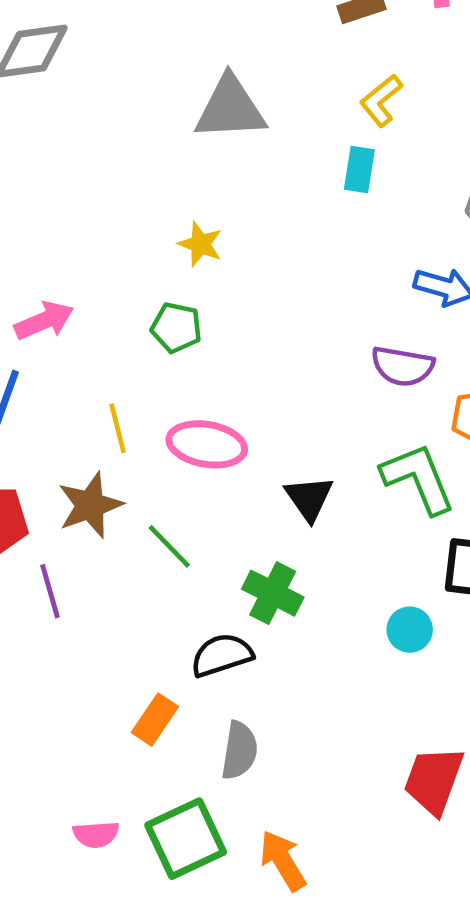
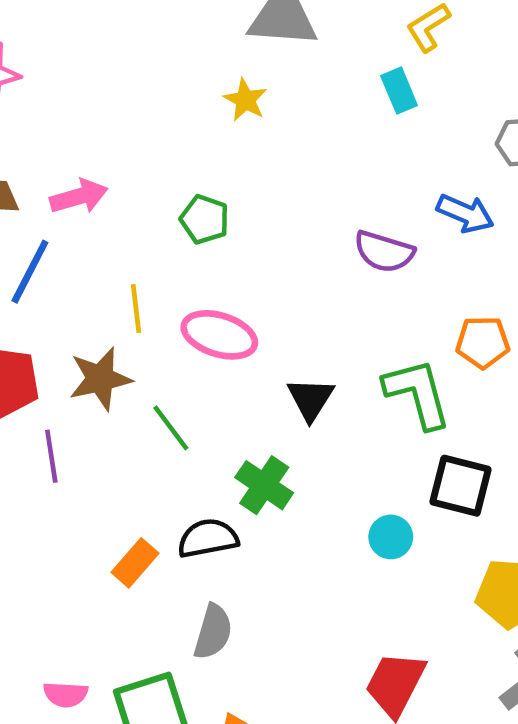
cyan rectangle: (359, 169) -> (399, 91), turned -39
yellow star: (200, 244) -> (245, 100), moved
purple semicircle: (403, 366) -> (384, 252), moved
orange rectangle: (155, 720) -> (135, 563), moved

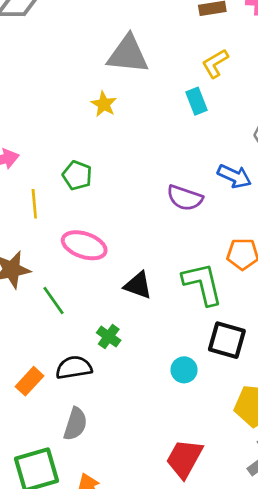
yellow line: (136, 309) -> (34, 204), moved
black triangle: (311, 399) -> (138, 285), turned -44
green cross: (264, 485) -> (109, 337), size x0.7

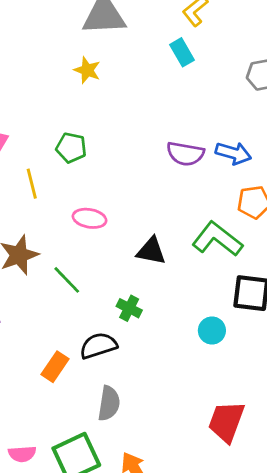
blue arrow: (234, 176) -> (233, 153), moved
pink ellipse: (84, 245) -> (90, 218), size x0.7
green L-shape: (203, 284) -> (217, 239), turned -30

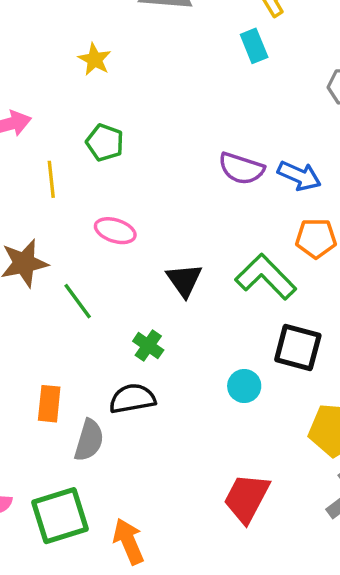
yellow star: (87, 70) -> (95, 59), moved
black triangle: (151, 251) -> (184, 280), turned 36
black semicircle: (98, 346) -> (132, 399), moved
orange rectangle: (55, 367) -> (49, 404), turned -36
gray semicircle: (109, 403) -> (89, 440), moved

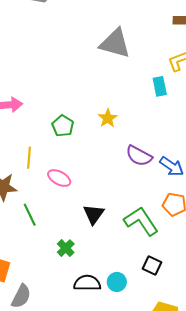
yellow star: (95, 59) -> (108, 118), moved
yellow line: (51, 179) -> (29, 158), moved
black square: (298, 347) -> (152, 266), size x0.7
black semicircle: (132, 399) -> (87, 283), moved

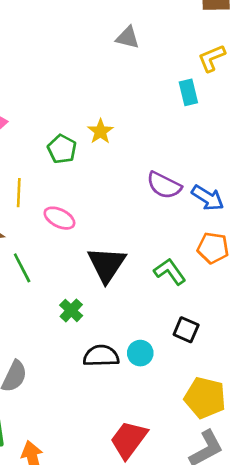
gray triangle: (115, 43) -> (128, 38), size x0.6
yellow star: (108, 118) -> (100, 131), moved
black triangle: (94, 214) -> (107, 264), size x1.4
green L-shape: (141, 221) -> (170, 272), size x0.7

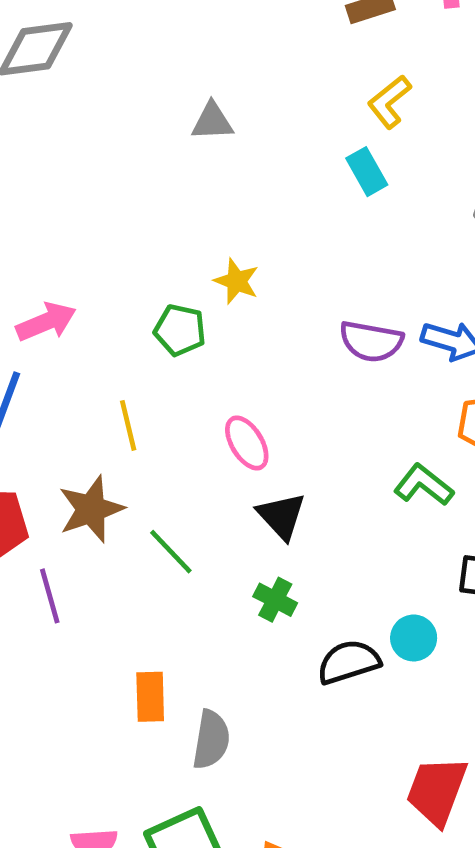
gray triangle: (128, 38) -> (212, 121), moved
pink ellipse: (59, 218) -> (247, 443), moved, turned 48
black triangle: (107, 264) -> (281, 516), moved, size x0.7

